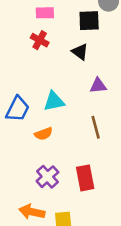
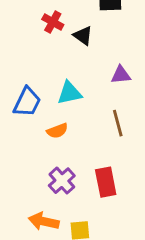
black triangle: (80, 52) -> (83, 36), moved

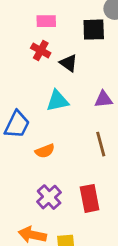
cyan triangle: (69, 93) -> (57, 101), moved

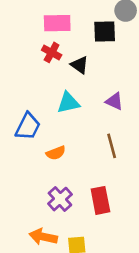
pink rectangle: (46, 21) -> (57, 23), size x1.4
purple triangle: (103, 99) -> (114, 101), turned 30

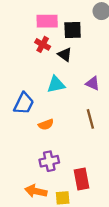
black square: (105, 31) -> (73, 30), moved
purple cross: (60, 199) -> (49, 161), turned 30
red rectangle: (100, 200) -> (81, 179), moved

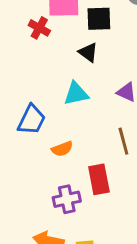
red cross: (43, 44) -> (39, 28), moved
red rectangle: (81, 179) -> (99, 179), moved

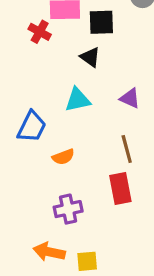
red rectangle: (99, 179) -> (120, 189), moved

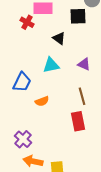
black square: (101, 22) -> (78, 16), moved
purple cross: (68, 209) -> (23, 139), moved, turned -36

